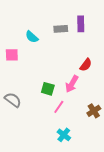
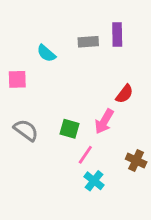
gray semicircle: (13, 100) -> (26, 130), moved
brown cross: (94, 111) -> (136, 161), turned -32
cyan cross: (64, 135) -> (94, 181), moved

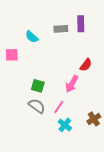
green square: (69, 129) -> (38, 86), moved
gray semicircle: (26, 130) -> (37, 106), moved
brown cross: (136, 161) -> (94, 119), moved, turned 32

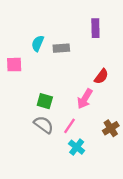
gray rectangle: (61, 29) -> (61, 48), moved
cyan semicircle: (32, 37) -> (38, 43), turned 72
brown cross: (94, 119) -> (111, 128), moved

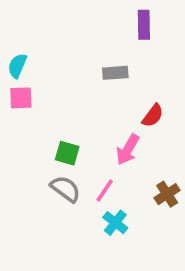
purple rectangle: (95, 28) -> (144, 25), moved
cyan semicircle: (38, 43) -> (17, 66), moved
gray rectangle: (61, 48) -> (115, 73), moved

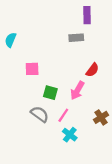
gray rectangle: (115, 73) -> (76, 38), moved
pink square: (21, 98) -> (32, 69), moved
green square: (67, 153) -> (50, 93), moved

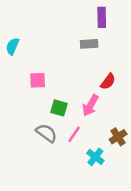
cyan cross: (70, 135) -> (95, 157), moved

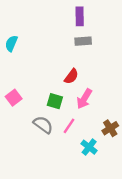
purple rectangle: (102, 17) -> (80, 16), moved
pink square: (38, 80) -> (14, 98), moved, turned -35
red semicircle: (108, 82) -> (71, 76), moved

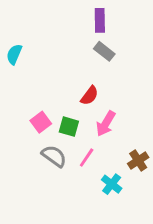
gray rectangle: (83, 41) -> (104, 51), turned 42
pink square: (14, 98) -> (41, 122), moved

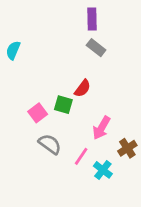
pink arrow: (106, 124) -> (102, 128), moved
green square: (69, 127) -> (63, 105), moved
pink line: (87, 158) -> (81, 156), moved

